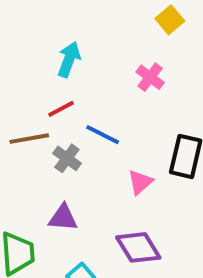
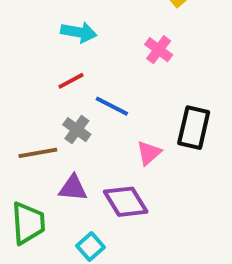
cyan arrow: (69, 59) -> (79, 32), turned 80
brown line: (29, 139) -> (38, 153), moved
purple diamond: (138, 247) -> (126, 202), moved

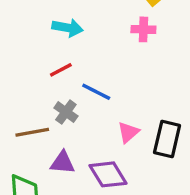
pink cross: (159, 50) -> (143, 29), moved, turned -35
black rectangle: (194, 128) -> (167, 139), moved

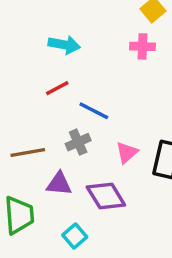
gray cross: (66, 112) -> (78, 142), moved, turned 30

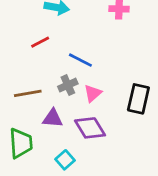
red line: (57, 88) -> (40, 42), moved
pink triangle: (127, 153) -> (93, 93), moved

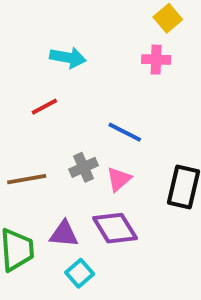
blue line: (80, 60) -> (125, 132), moved
purple triangle: (53, 118) -> (64, 234), moved

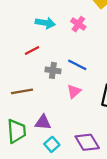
pink cross: (156, 60) -> (78, 24), moved, turned 32
gray cross: (84, 167) -> (53, 70), moved, turned 32
purple diamond: (115, 228) -> (87, 142), moved

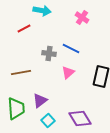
pink cross: (78, 24) -> (82, 18), moved
red line: (32, 51) -> (24, 28), moved
purple triangle: (43, 122) -> (40, 100), turned -42

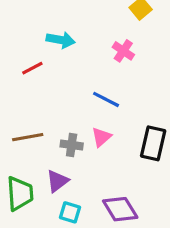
gray cross: (49, 54) -> (72, 145), moved
cyan square: (48, 120) -> (70, 212), turned -32

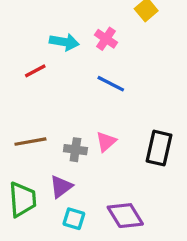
pink cross: (123, 51) -> (106, 39), moved
blue line: (106, 99) -> (111, 84), moved

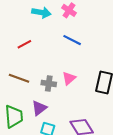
red line: (35, 71) -> (24, 44), moved
brown line: (30, 142) -> (19, 78), turned 30

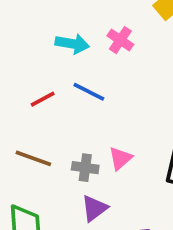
blue line: (72, 40) -> (89, 92), moved
purple triangle: (39, 108) -> (94, 208), moved

